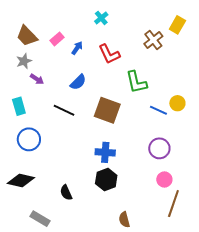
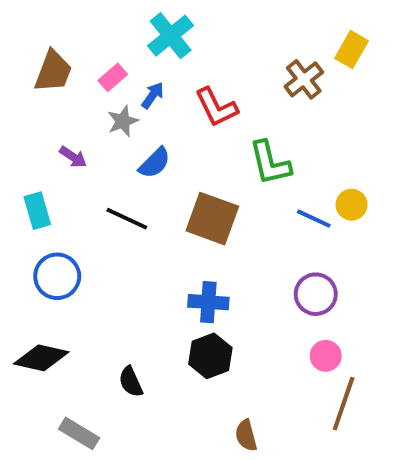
cyan cross: (101, 18) -> (171, 36), moved, size x1.6
brown trapezoid: (27, 36) -> (53, 71), turned -115
gray star: (24, 61) -> (123, 121), moved

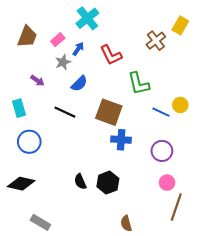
blue cross: (208, 302) -> (121, 140), moved
black semicircle: (131, 382) -> (80, 182), moved

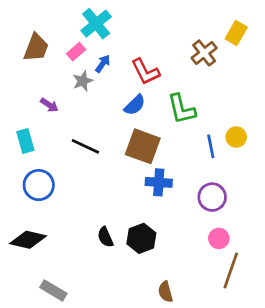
cyan cross: (87, 18) -> (96, 24), moved
blue semicircle: (79, 84) -> (135, 105), moved
blue line: (161, 112) -> (211, 146), turned 54

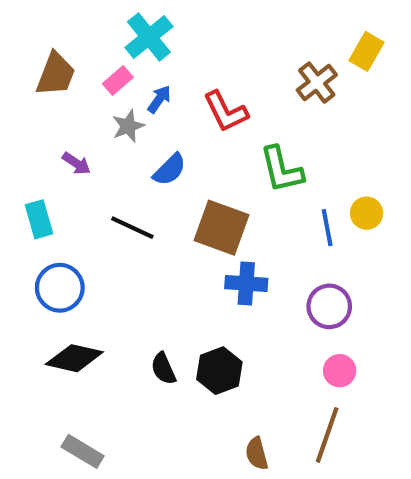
blue semicircle: (135, 105) -> (170, 170), moved
black diamond: (28, 240) -> (74, 358), moved
brown line: (231, 270) -> (327, 435), moved

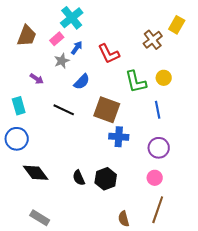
yellow circle: (367, 213) -> (164, 78), moved
blue circle: (60, 288) -> (17, 139), moved
black diamond: (74, 358) -> (36, 173), turned 40
pink circle: (340, 371) -> (155, 178), moved

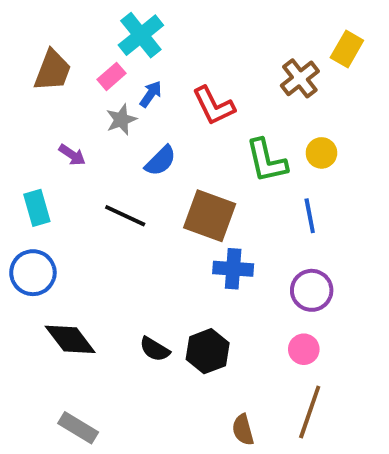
black semicircle: (79, 178) -> (155, 349), turned -35

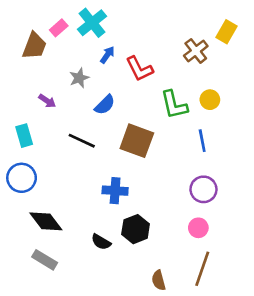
pink rectangle: (111, 76) -> (59, 28), moved
blue arrow: (151, 94) -> (107, 55), moved
blue cross: (233, 269) -> (115, 191), moved
black semicircle: (155, 349) -> (101, 242), moved
gray rectangle: (78, 428) -> (45, 260), moved

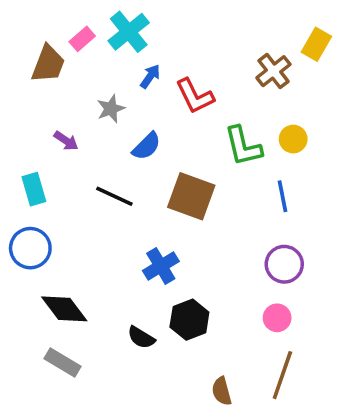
blue cross: (115, 191) -> (161, 266), turned -35

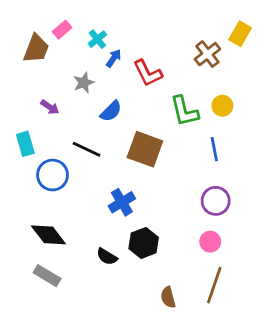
cyan cross: (129, 32) -> (97, 39), moved, size x0.6
blue circle: (30, 248) -> (53, 175), moved

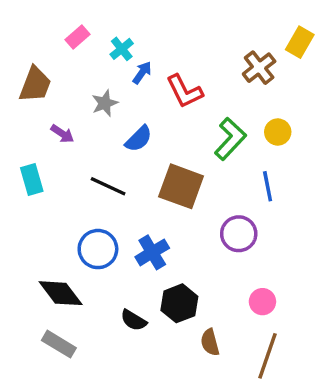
brown trapezoid: (36, 49) -> (35, 85), moved
green L-shape: (184, 111) -> (230, 139), turned -124
blue circle: (53, 175) -> (98, 249), moved
purple circle: (216, 201) -> (239, 234), moved
brown semicircle: (168, 297) -> (210, 342), moved

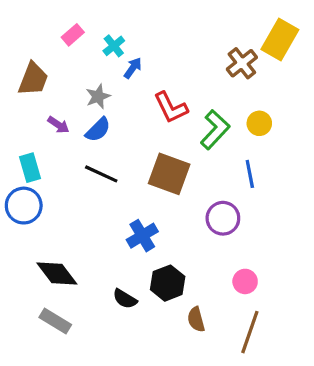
yellow rectangle: (300, 42) -> (280, 40), size x1.4
red L-shape: (184, 91) -> (171, 108), moved
blue semicircle: (139, 139) -> (98, 130), moved
blue circle: (98, 249) -> (24, 206), moved

